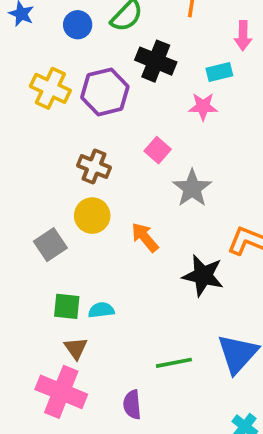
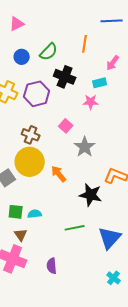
pink arrow: (243, 36) -> (113, 63), turned 35
yellow circle: (92, 216) -> (30, 162), size x1.5
green line: (174, 363) -> (75, 228), moved

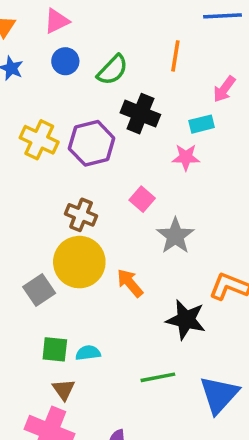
blue circle: (22, 57) -> (65, 61), moved

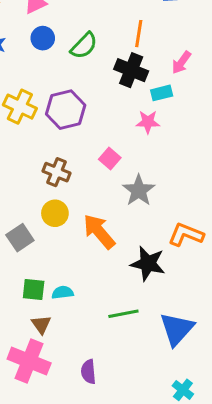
black cross: (140, 114) -> (131, 70), moved
yellow circle: (79, 262) -> (55, 213), size x0.6
orange arrow: (130, 283) -> (99, 232), size x1.4

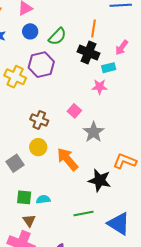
purple hexagon: (66, 110) -> (41, 65), moved
blue triangle: (177, 329) -> (119, 224), turned -40

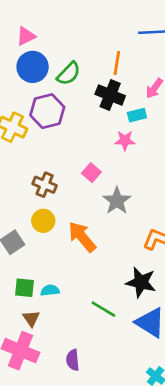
blue circle: (30, 31) -> (33, 67), size x1.5
black star: (100, 180) -> (141, 282), moved
green line: (83, 214) -> (103, 309), turned 42

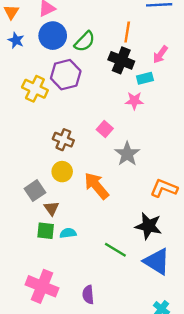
brown triangle: (31, 318) -> (51, 208), moved

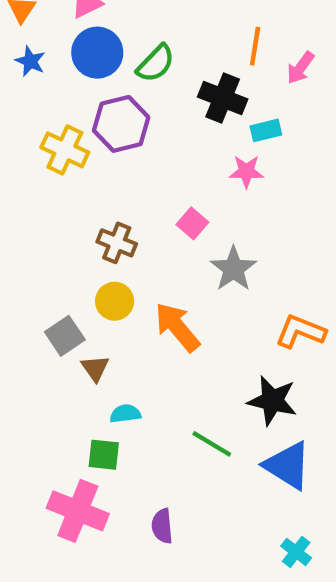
orange line: (127, 32) -> (255, 46), moved
pink arrow: (160, 55) -> (300, 68), moved
green square: (46, 231) -> (104, 455), moved

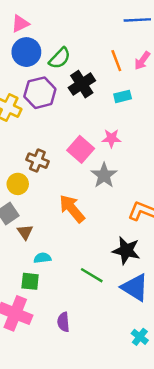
orange line: (255, 46) -> (116, 61), moved, turned -30
black cross: (223, 98) -> (82, 84), moved, turned 35
pink star: (246, 172) -> (111, 138), moved
pink square: (192, 223) -> (81, 149), size x1.5
yellow circle: (115, 301) -> (18, 184), moved

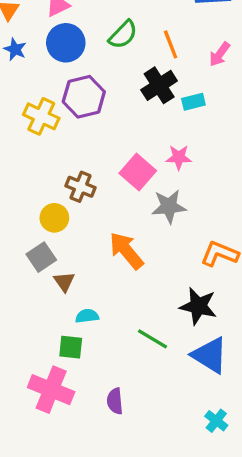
green semicircle: (60, 58) -> (123, 35), moved
orange line: (116, 61) -> (171, 44), moved
black cross: (82, 84) -> (159, 85), moved
gray star: (104, 175) -> (169, 206), turned 30

